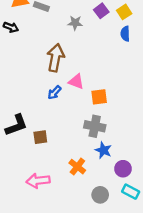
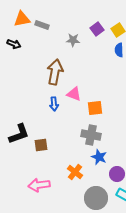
blue arrow: (54, 93) -> (54, 104), turned -48
gray circle: (100, 195) -> (96, 198), size x1.5

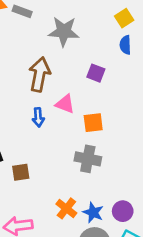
purple square: (97, 29) -> (96, 73), moved, turned -32
gray star: (73, 40) -> (64, 31), size x1.6
blue star: (99, 157) -> (93, 212), moved

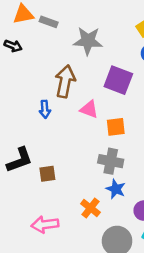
purple square: (96, 73) -> (118, 80), size x1.6
blue arrow: (38, 117) -> (45, 109), moved
blue star: (93, 212) -> (116, 189), moved

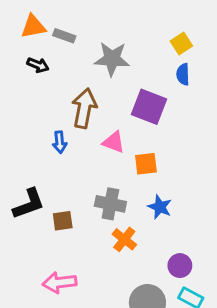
black arrow: (13, 46) -> (38, 65), moved
gray cross: (111, 161) -> (110, 204), moved
blue star: (116, 189) -> (160, 207), moved
orange cross: (90, 208) -> (124, 239), moved

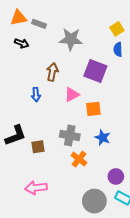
brown arrow: (84, 108) -> (52, 72), size x0.7
pink triangle: (114, 142) -> (72, 95), turned -49

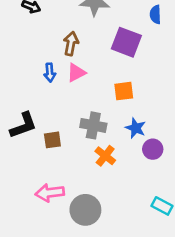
pink triangle: (72, 95) -> (76, 73), moved
purple circle: (116, 176) -> (153, 149), moved
gray circle: (94, 201) -> (85, 210), moved

